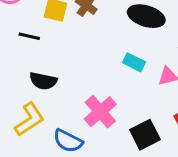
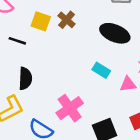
black semicircle: (43, 81) -> (25, 78), turned -105

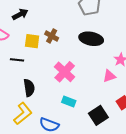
cyan rectangle: (101, 70) -> (69, 102), moved
pink cross: (70, 108) -> (65, 72), moved

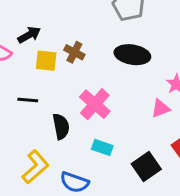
black arrow: (20, 14) -> (29, 35), moved
black line: (17, 60) -> (28, 100), moved
black semicircle: (29, 88) -> (61, 126), moved

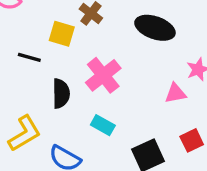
yellow square: (46, 61) -> (62, 34), moved

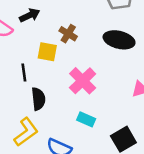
black line: (29, 57) -> (24, 73), turned 72
black semicircle: (61, 94) -> (38, 99), moved

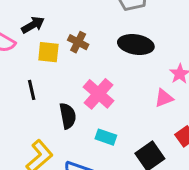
yellow square: (47, 52) -> (48, 52), moved
black semicircle: (38, 99) -> (68, 116), moved

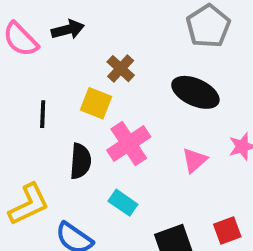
yellow square: (48, 52) -> (96, 103), moved
pink triangle: (164, 98) -> (195, 160), moved, turned -36

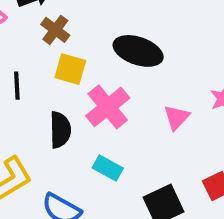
brown cross: (121, 69) -> (55, 30), moved
black ellipse: (195, 92) -> (138, 51), moved

